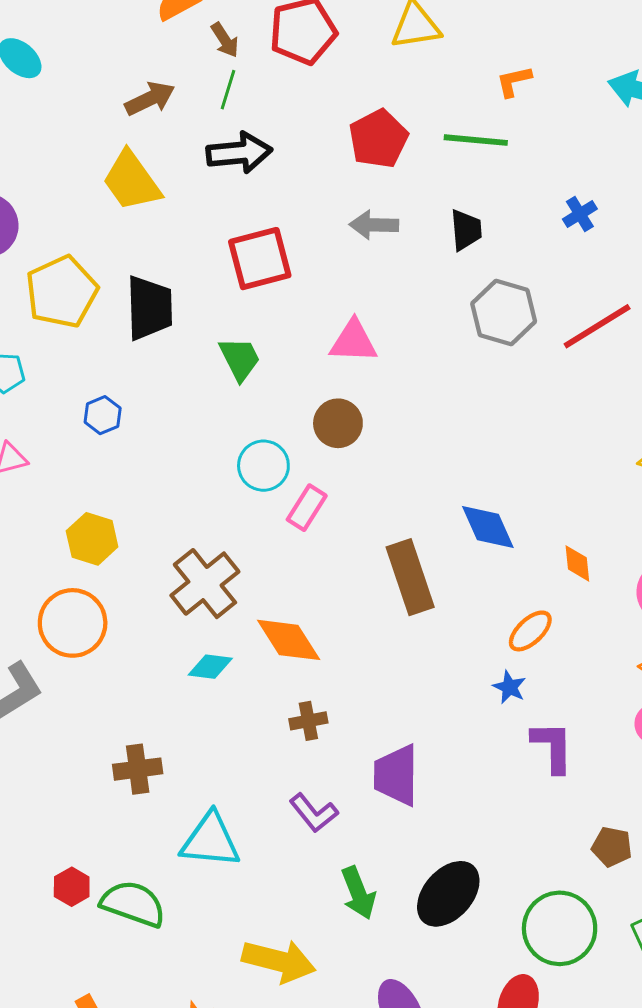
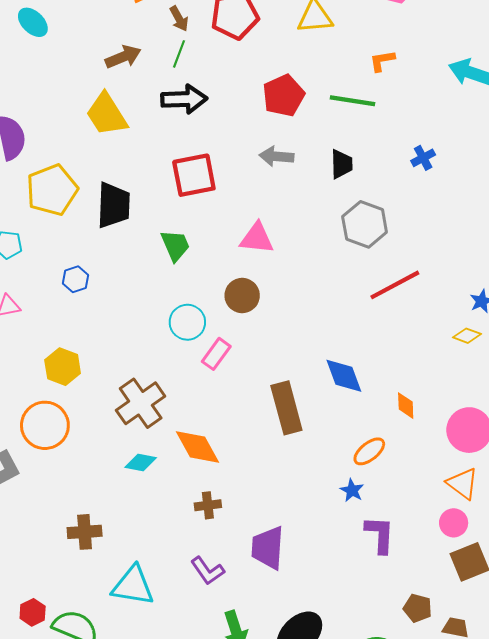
red line: (597, 326) -> (395, 285), moved

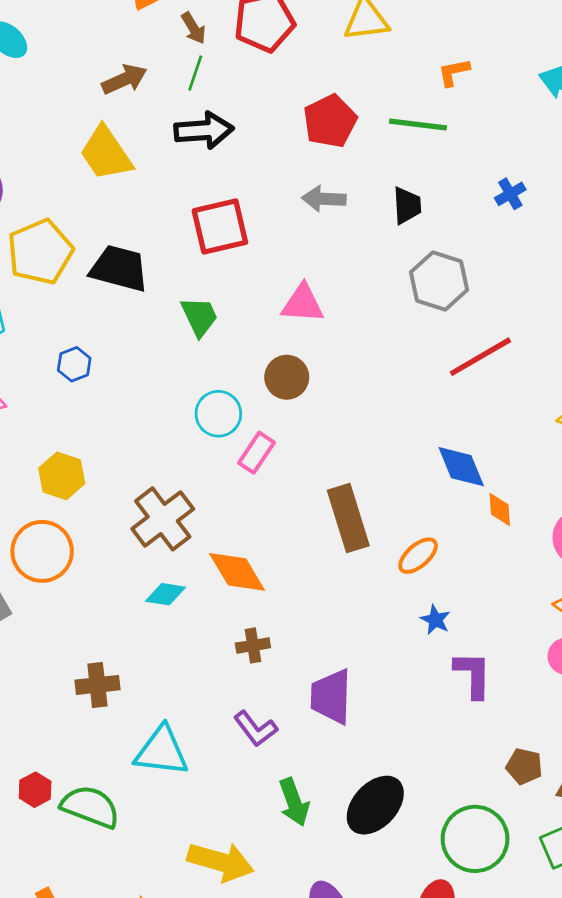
black trapezoid: (114, 205) -> (119, 268), turned -75
blue diamond: (344, 376) -> (461, 467), moved
orange ellipse: (369, 451) -> (418, 556), moved

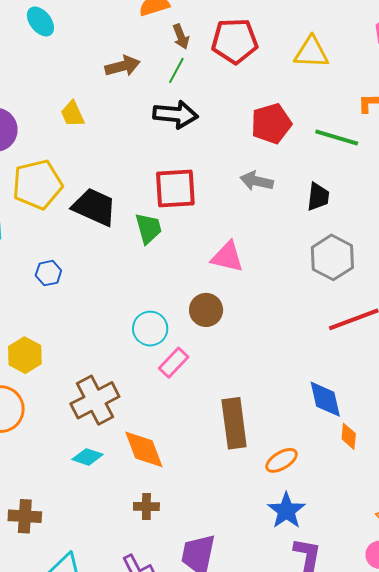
yellow trapezoid: (106, 153) -> (72, 114), moved, size x0.6
green trapezoid: (199, 317) -> (149, 228), moved
blue star: (435, 620) -> (286, 511), size x1.6

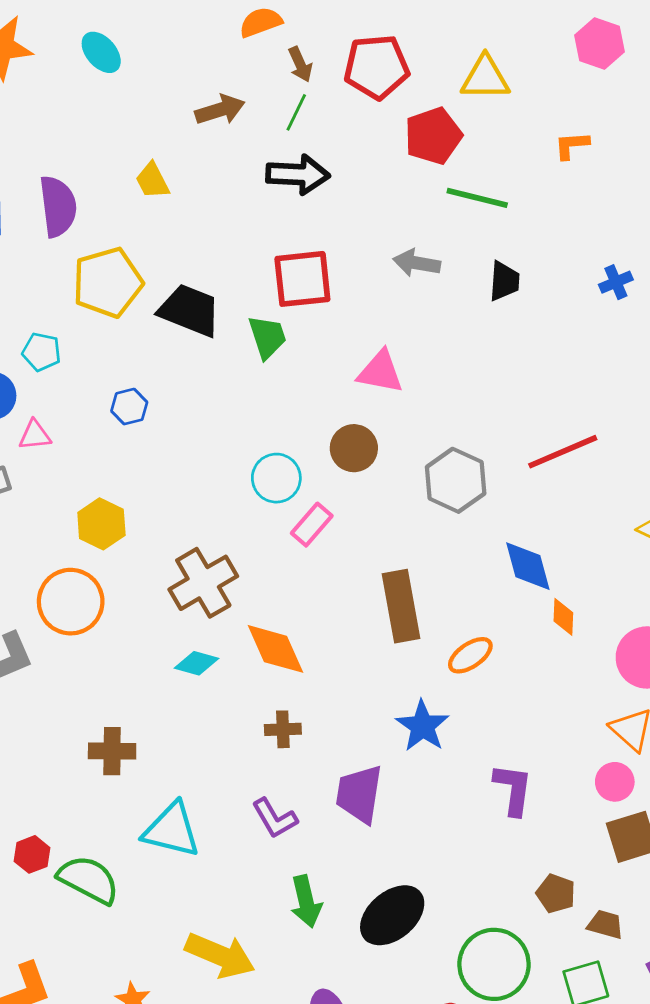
red pentagon: (271, 124) -> (433, 136), moved
green line: (337, 137) -> (477, 198), moved
gray hexagon: (332, 257) -> (456, 480), moved
blue star: (286, 511) -> (423, 726), moved

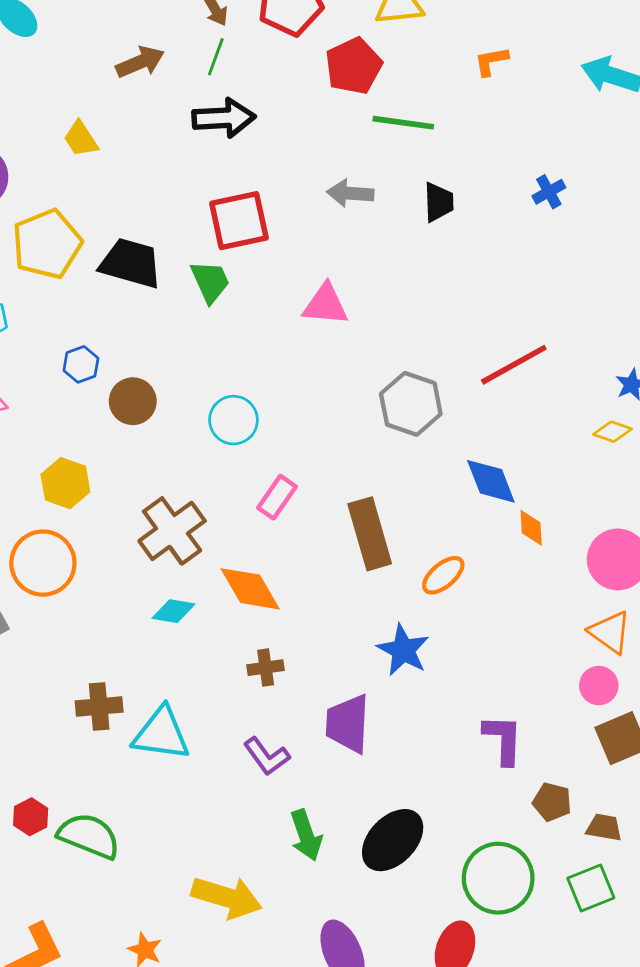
brown circle: (354, 448) -> (133, 401), moved
pink rectangle: (312, 525) -> (277, 497), moved
purple L-shape: (513, 789) -> (503, 739), moved
cyan triangle: (172, 830) -> (161, 734), moved

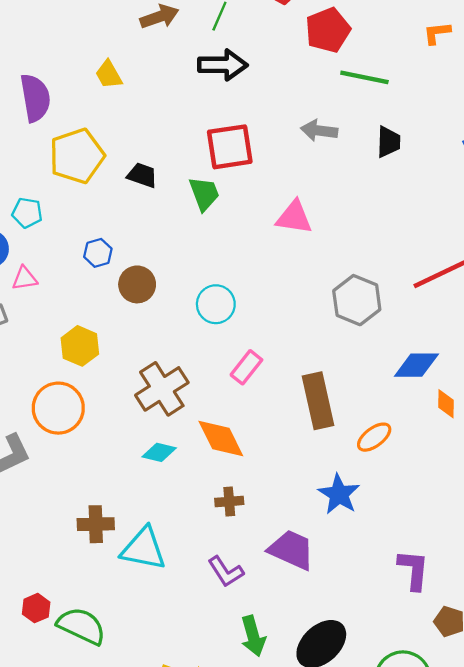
black trapezoid: (131, 263) -> (142, 175), size x0.6
blue diamond: (491, 481) -> (416, 365), turned -72
purple trapezoid: (348, 724) -> (291, 550), turned 108

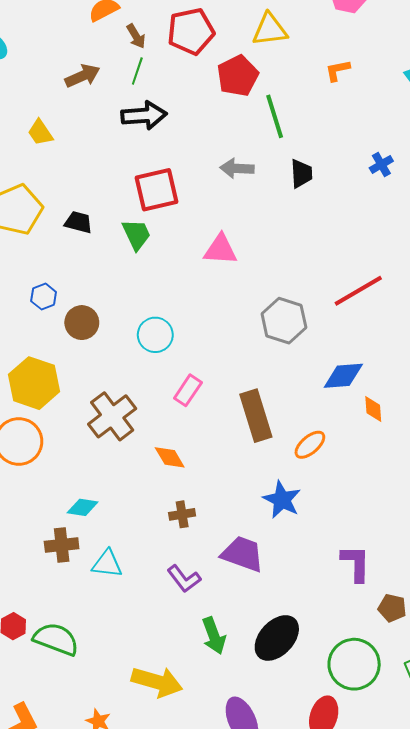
green line: (364, 77) -> (275, 116), turned 66
yellow hexagon: (80, 346) -> (34, 383), size x1.4
orange diamond: (221, 438) -> (170, 457), size x0.7
cyan diamond: (159, 452) -> (83, 507), moved
cyan triangle: (144, 549) -> (107, 564), size x0.7

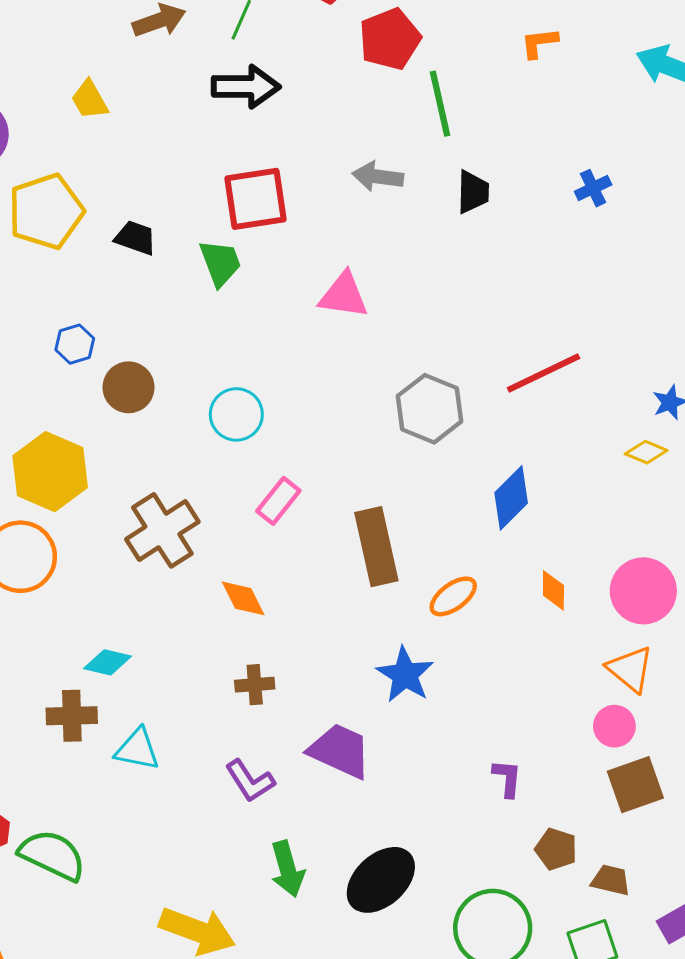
blue diamond: (343, 376) -> (511, 498), turned -45
orange diamond: (373, 409) -> (553, 590), moved
purple L-shape: (356, 563) -> (507, 778), size x0.7

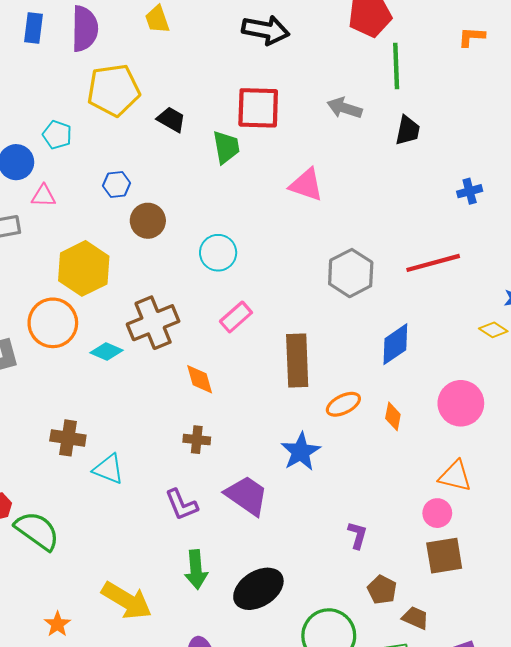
blue cross: (593, 188) -> (470, 191), moved
orange diamond: (553, 590) -> (393, 416), moved
pink circle: (643, 591) -> (461, 403), moved
cyan diamond: (108, 662) -> (106, 352), moved
orange triangle: (630, 669) -> (455, 476), turned -36

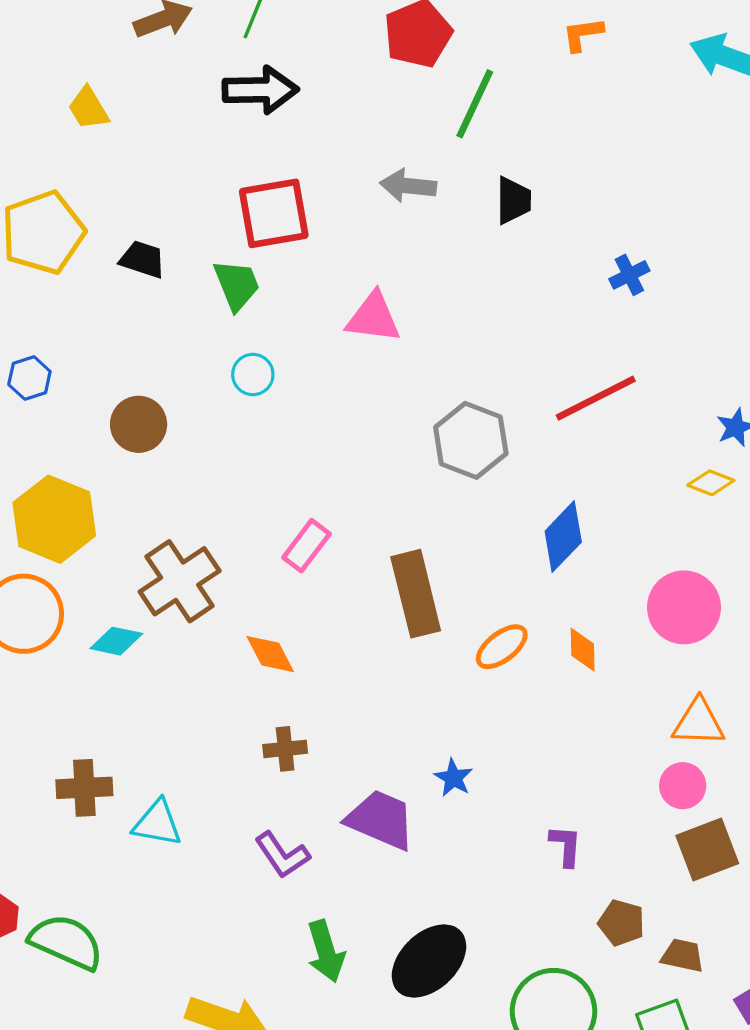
green line: (396, 66) -> (475, 104), turned 39
blue hexagon: (117, 184) -> (29, 378), moved
cyan circle: (218, 253) -> (253, 375), moved, size x0.7
blue star: (301, 452) -> (454, 778), moved, size x0.6

